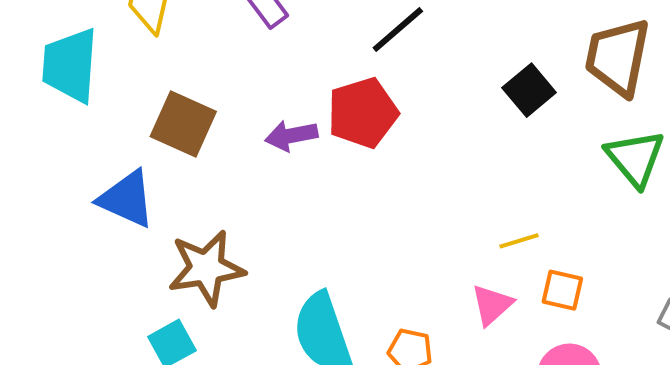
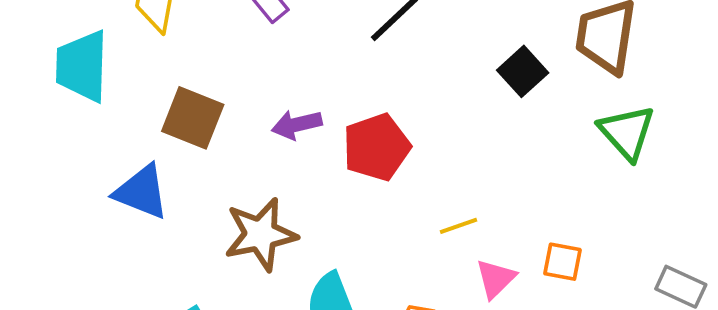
red pentagon: (363, 113) -> (376, 147), moved
yellow line: (519, 241) -> (458, 226), moved
brown star: (206, 268) -> (261, 234), moved

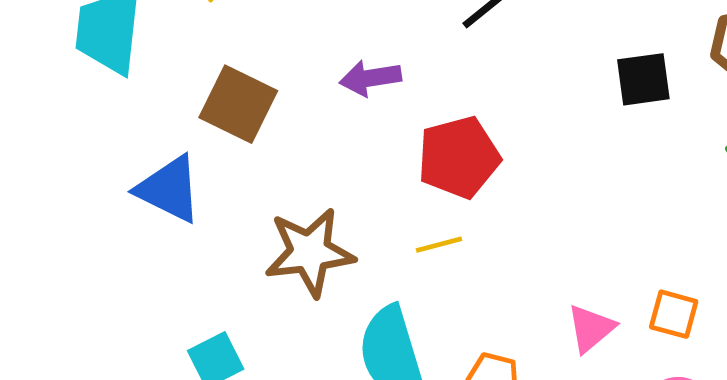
black square: (523, 71) -> (643, 79), turned 30
purple arrow: (297, 125) -> (370, 78), moved
yellow line: (458, 226) -> (439, 245), moved

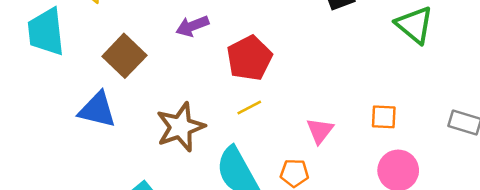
brown square: (238, 104) -> (124, 56), turned 30
pink triangle: (591, 328) -> (320, 131), moved

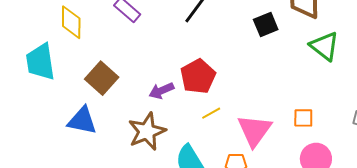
purple arrow: (192, 26) -> (161, 91), moved
yellow line: (249, 108) -> (211, 113), moved
pink triangle: (320, 131) -> (254, 130), size x1.6

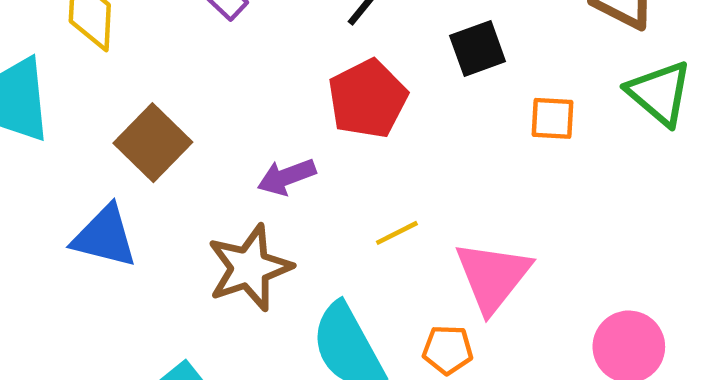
black square: (266, 25) -> (478, 49), moved
red pentagon: (198, 76) -> (368, 99), moved
orange square: (303, 118) -> (552, 118), moved

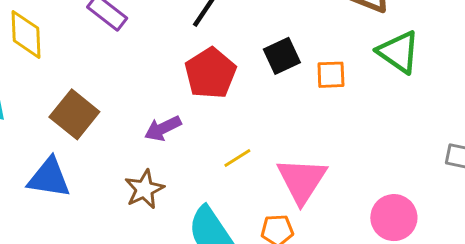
black square: (478, 49) -> (282, 56), moved
brown star: (250, 268) -> (144, 189), size x0.7

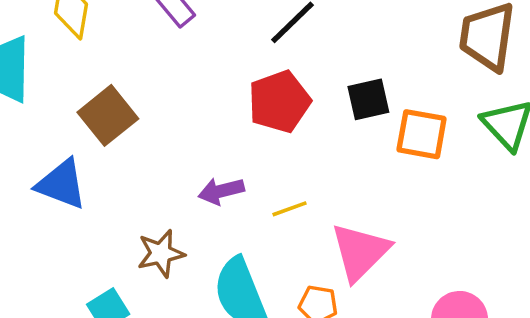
orange square: (331, 75) -> (422, 134), size x1.4
purple arrow: (163, 128) -> (221, 191), moved
brown star: (144, 189) -> (161, 253), moved

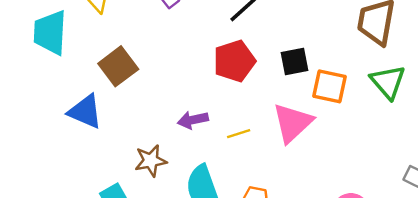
pink triangle: (360, 252) -> (293, 123), moved

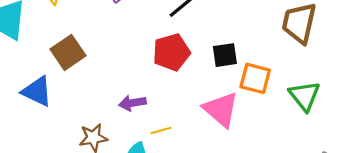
green triangle: (388, 82) -> (305, 96), moved
pink triangle: (293, 123) -> (221, 109), turned -39
yellow line: (239, 134) -> (161, 131), moved

